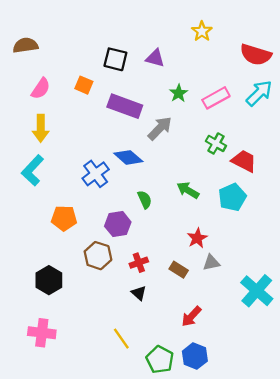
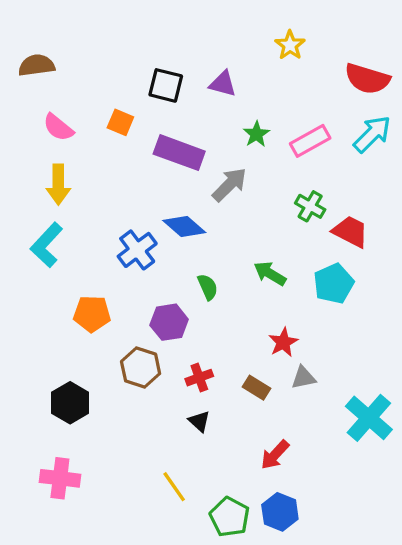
pink semicircle: (41, 89) -> (58, 127), turned 95

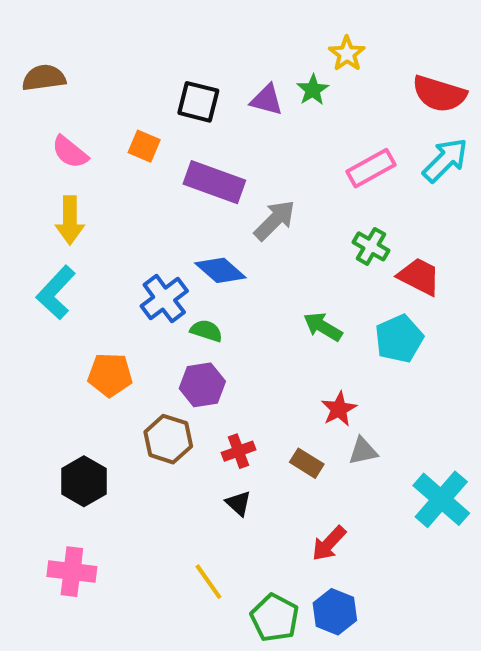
green star: (256, 134) -> (313, 90), moved
green semicircle: (208, 287) -> (206, 331), moved, turned -48

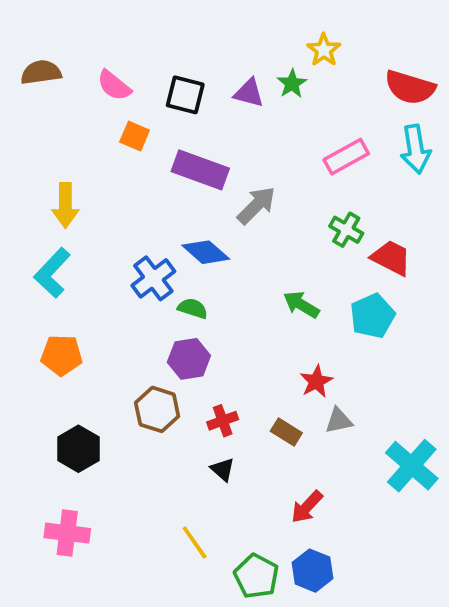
pink semicircle: (70, 152) -> (114, 86), moved
cyan arrow: (445, 160) -> (416, 149), turned 126
orange pentagon: (110, 375) -> (62, 355), moved

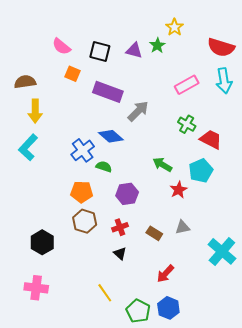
brown semicircle: (41, 72) -> (25, 82), moved
orange pentagon: (62, 355) -> (82, 192), moved
purple hexagon: (189, 359) -> (127, 194), moved
red star: (316, 381) -> (179, 190), moved

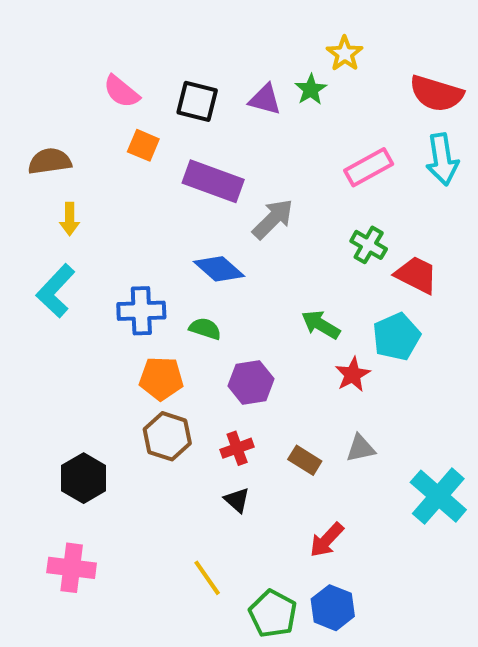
yellow arrow: (35, 111) -> (70, 219), size x0.7
blue cross: (83, 150) -> (141, 311), moved, turned 35

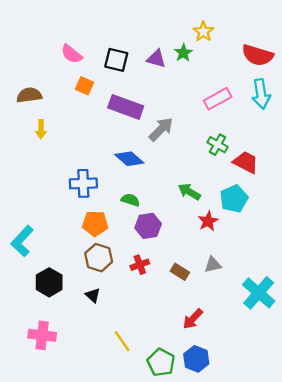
cyan L-shape: (56, 291) -> (22, 241), moved
green semicircle: (205, 329) -> (130, 200), moved
black triangle: (237, 500) -> (93, 295), moved

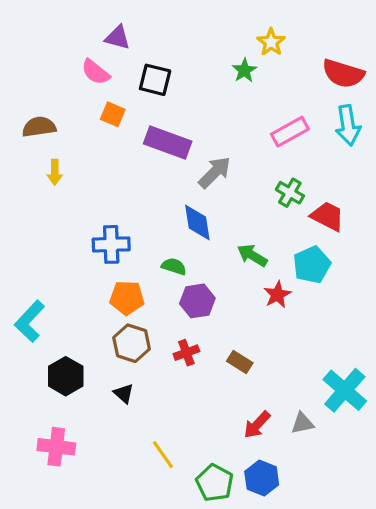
purple triangle: (156, 59) -> (117, 38), moved
blue diamond: (129, 159) -> (197, 223), moved, turned 40
gray triangle: (213, 265) -> (302, 423), moved

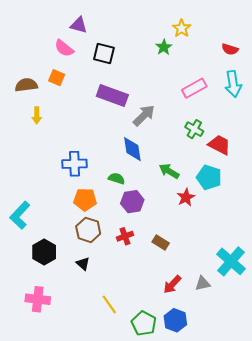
red semicircle: (343, 74) -> (230, 49), size x0.6
orange square: (113, 114) -> (57, 78), moved
cyan pentagon: (312, 265) -> (209, 177), turned -30

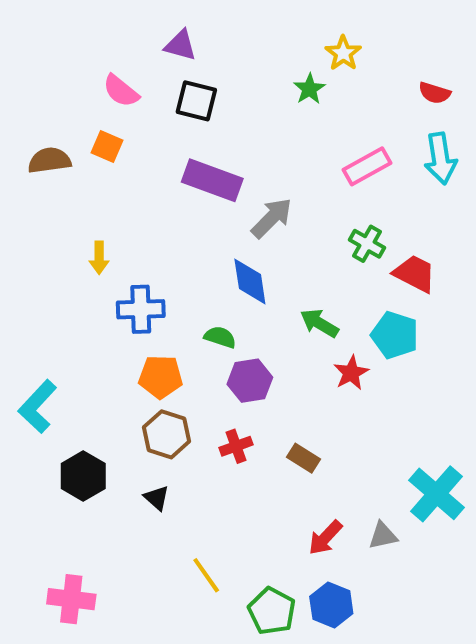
purple triangle: (79, 25) -> (180, 45), moved
yellow arrow: (37, 115) -> (99, 258), moved
pink cross: (38, 299) -> (71, 599), moved

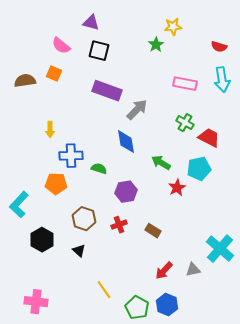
yellow star: (343, 53) -> (173, 27), turned 30
pink rectangle: (367, 166) -> (185, 84), turned 40
cyan pentagon: (395, 335) -> (199, 169), turned -30
green semicircle: (220, 337) -> (99, 169), moved
orange pentagon: (161, 377) -> (56, 184), moved

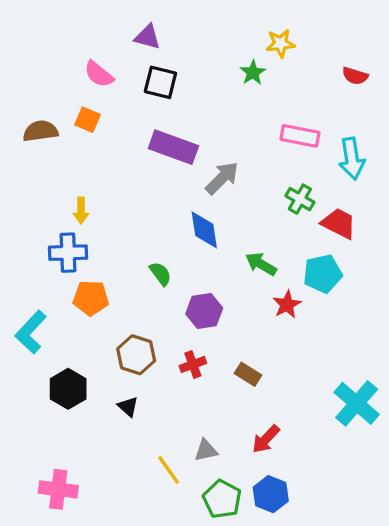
cyan arrow: (222, 80) -> (352, 159), moved
blue cross: (71, 156) -> (68, 253), moved
green semicircle: (99, 169) -> (160, 274), turned 35
gray triangle: (193, 270) -> (206, 450), moved

